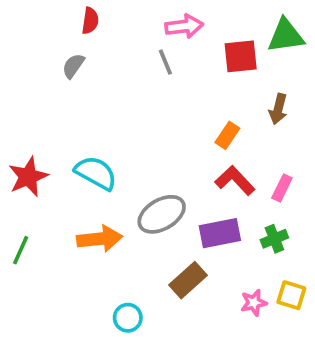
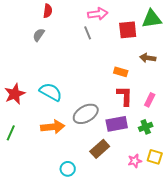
brown arrow: (278, 109) -> (148, 58), turned 84
orange rectangle: (227, 135) -> (121, 72), turned 72
red L-shape: (235, 180) -> (125, 96), turned 45

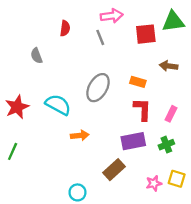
red semicircle: (48, 11) -> (65, 28), moved
gray semicircle: (39, 35) -> (36, 56), moved, turned -56
gray ellipse: (86, 114) -> (98, 88), moved, turned -30
orange arrow: (53, 127) -> (80, 135), moved, size x0.7

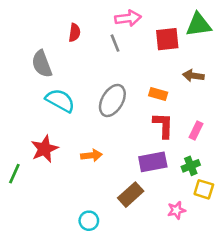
gray semicircle: (36, 56) -> (42, 64), size x1.5
cyan semicircle: (58, 105) -> (60, 100), moved
red star: (17, 107) -> (44, 149), moved
yellow square: (177, 179) -> (204, 189), moved

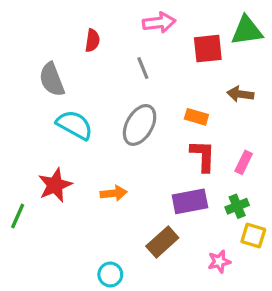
gray line: (115, 43) -> (143, 68), moved

